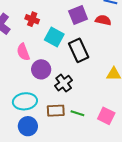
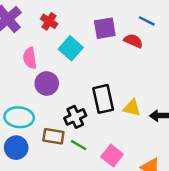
black rectangle: (79, 50) -> (103, 99), moved
black cross: (64, 83) -> (75, 117), moved

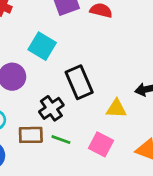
cyan square: (71, 48) -> (42, 46), moved
yellow triangle: (132, 108) -> (116, 109), moved

